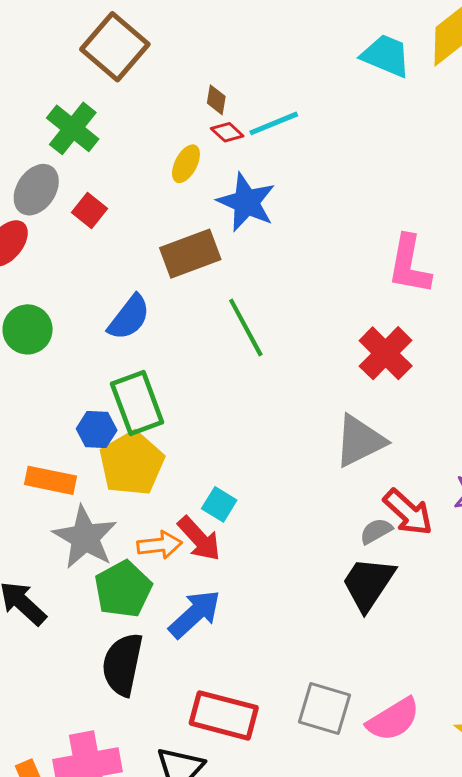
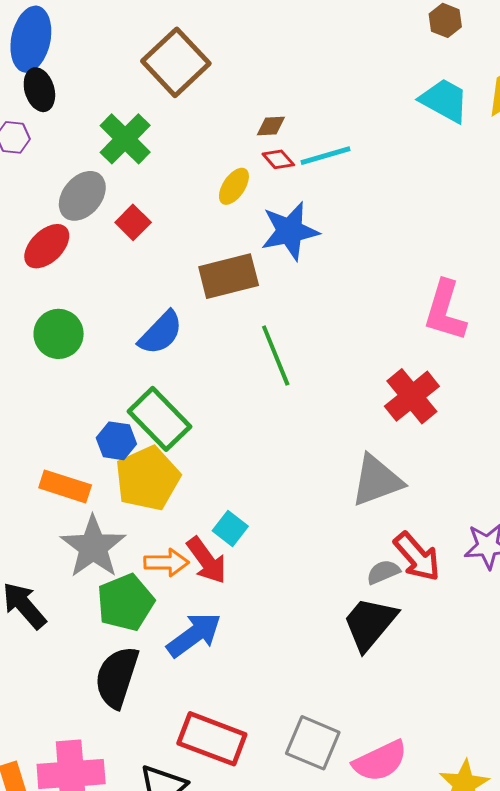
brown diamond: (216, 100) -> (271, 126), turned 72
blue star: (246, 202) -> (290, 231), turned 30
green rectangle: (137, 403) -> (159, 419), turned -30

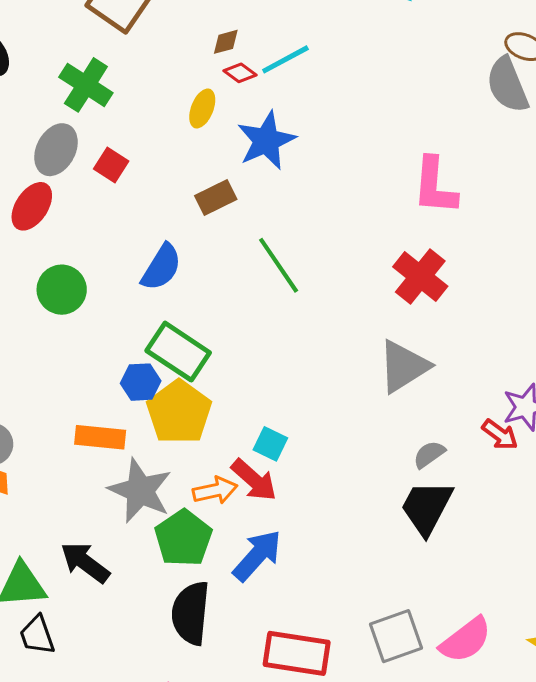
brown rectangle: (229, 276) -> (216, 197), size x0.7
red arrow: (417, 557) -> (500, 435), moved, size x0.7
gray square: (313, 743) -> (396, 636), turned -30

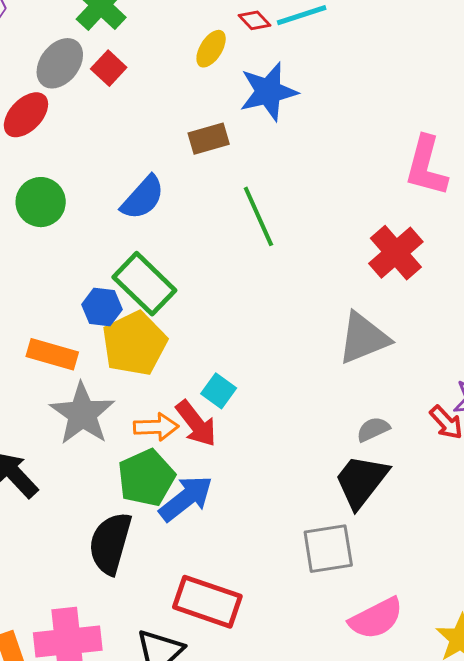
red square: (111, 165) -> (109, 68), moved
green pentagon: (183, 538) -> (146, 478), moved
gray square: (396, 636) -> (328, 549), moved

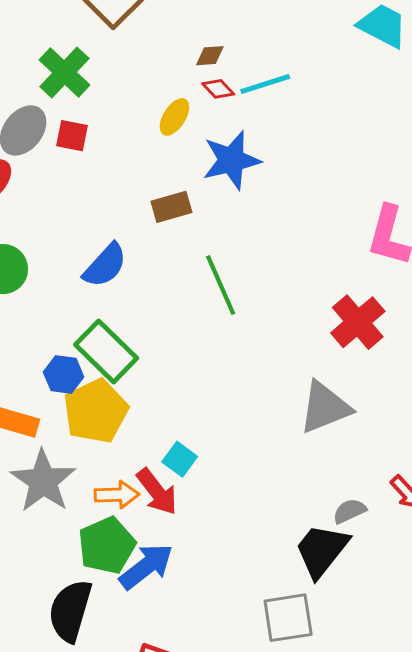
red square: (109, 68) -> (72, 136), turned -32
gray semicircle: (373, 429) -> (350, 511), moved

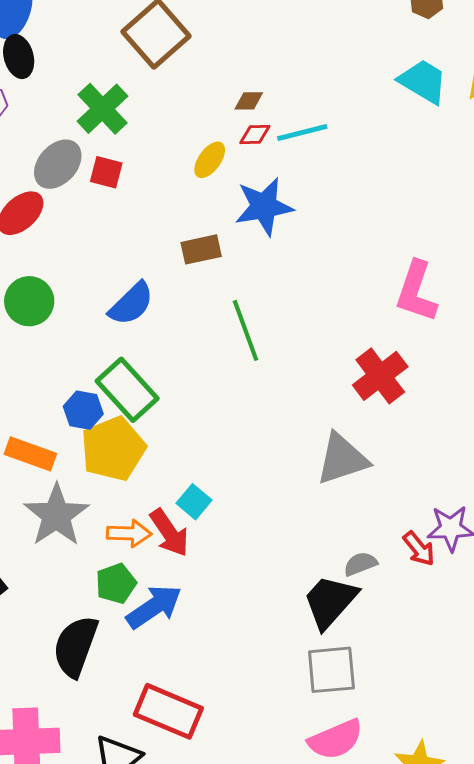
red diamond: (218, 89) -> (255, 135), turned -52
green pentagon: (107, 545) -> (116, 583), size x0.7
gray square: (288, 618) -> (331, 670), moved

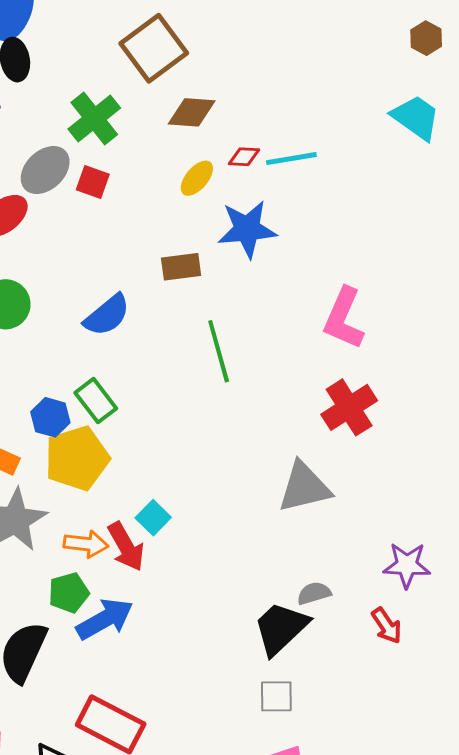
brown diamond: (249, 101) -> (192, 112), moved, size x1.6
pink L-shape: (416, 292) -> (344, 318), moved
green rectangle: (127, 390) -> (96, 401), size x0.7
red arrow: (419, 549) -> (387, 626), moved
gray square: (331, 670) -> (276, 696), size x0.7

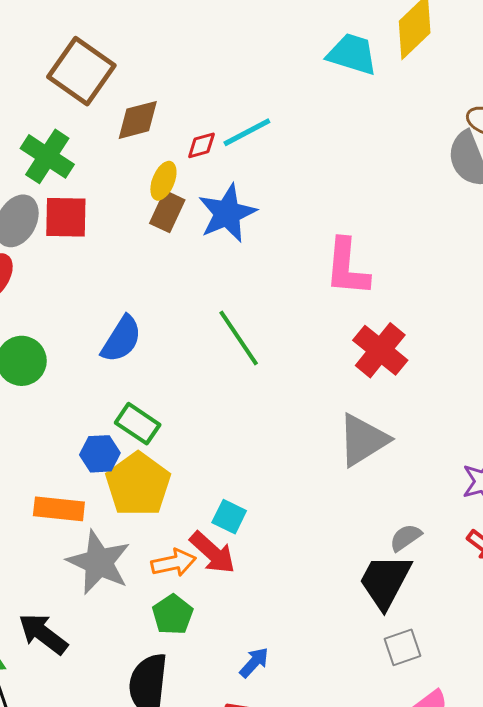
red square: (93, 182) -> (66, 217), size x1.4
brown rectangle: (181, 267) -> (167, 212), moved, turned -39
blue arrow: (105, 619) -> (254, 663), moved, size x0.6

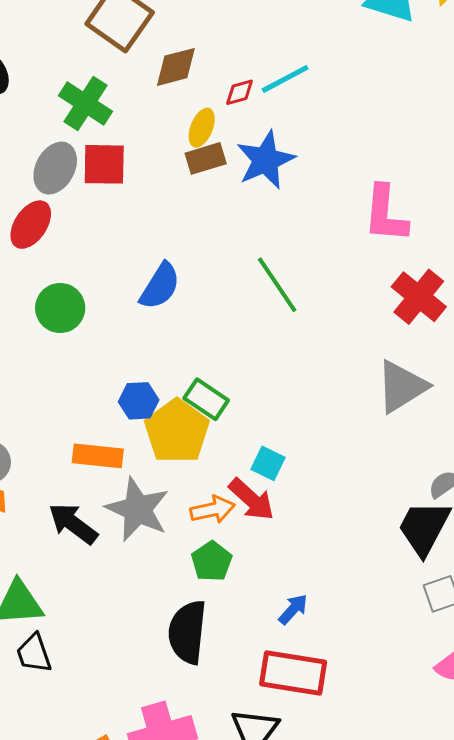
brown rectangle: (167, 212) -> (206, 158), turned 48
green rectangle: (138, 424) -> (206, 399), moved
black arrow: (43, 634) -> (73, 524), moved

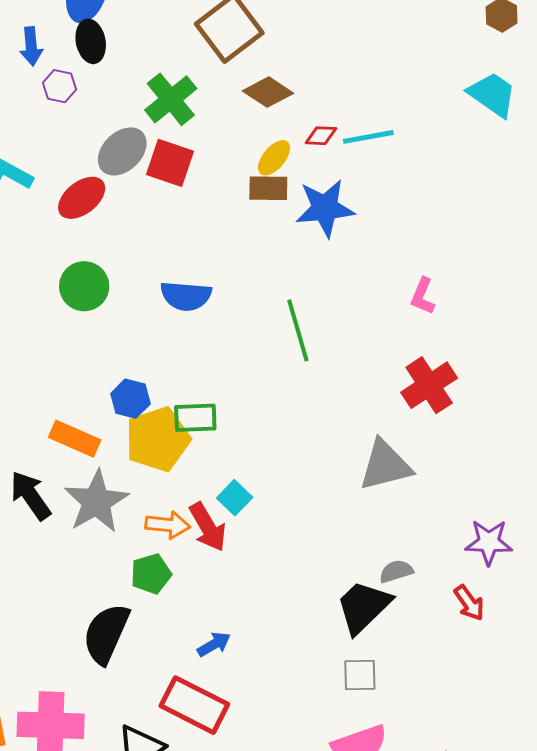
brown diamond: (176, 67) -> (268, 92), turned 30
pink L-shape: (385, 214) -> (423, 296), size x0.6
blue semicircle: (160, 286) -> (186, 296), turned 45
green rectangle: (206, 399) -> (195, 418), turned -54

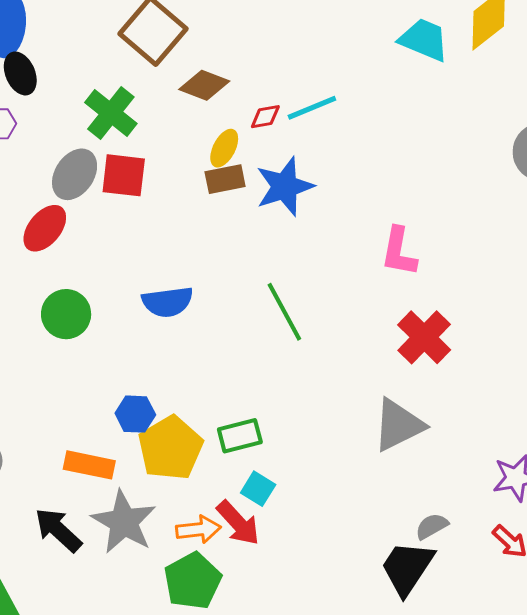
pink L-shape: (423, 296) -> (399, 252), size x1.4
green rectangle: (195, 418) -> (240, 436), moved
green pentagon: (151, 574) -> (193, 581), size x1.4

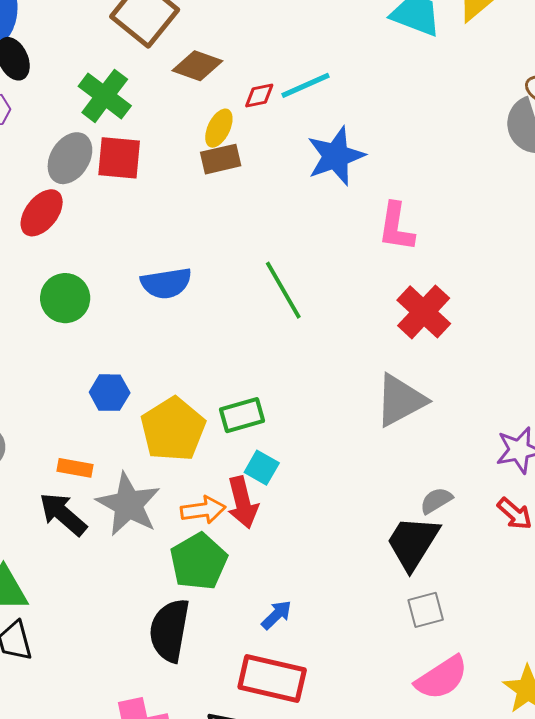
blue star: (285, 187) -> (336, 156), moved
blue hexagon: (135, 414) -> (110, 393), moved
orange rectangle: (89, 465) -> (75, 468), moved, size x0.7
red arrow: (238, 523) -> (243, 502), turned 30

